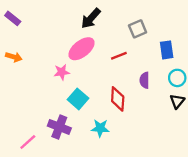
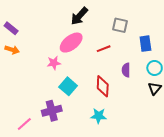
purple rectangle: (13, 18) -> (11, 28), moved
gray square: (138, 29) -> (120, 25), turned 35
purple cross: (59, 127) -> (52, 111), turned -36
cyan star: (100, 128) -> (99, 116), moved

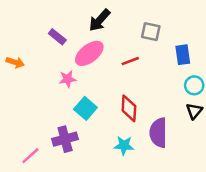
purple rectangle: (11, 28) -> (57, 37), moved
purple semicircle: (126, 70) -> (158, 133), moved, size x1.6

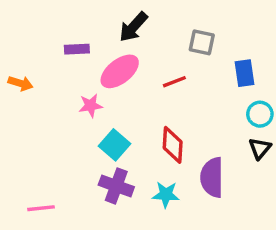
purple rectangle: (57, 37) -> (77, 49), turned -42
purple cross: (65, 139) -> (116, 186), moved, turned 35
pink line: (30, 156) -> (41, 208), turned 36

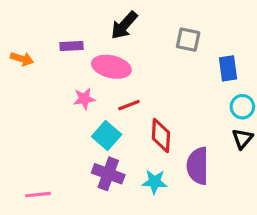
pink ellipse: (120, 71) -> (111, 67), turned 51
red line: (174, 82) -> (129, 105), moved
orange arrow: (20, 83) -> (22, 59), moved

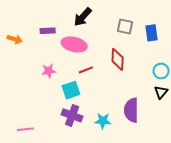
blue rectangle: (228, 68) -> (151, 33), moved
pink star: (84, 99) -> (49, 71), moved
cyan square: (107, 135) -> (71, 90), turned 30
red diamond: (161, 135) -> (118, 59), moved

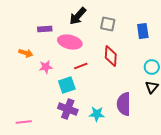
gray square: (125, 26) -> (108, 24), moved
orange arrow: (15, 39) -> (26, 53), moved

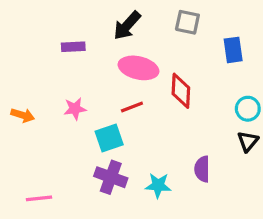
gray square: (108, 24) -> (187, 22), moved
pink ellipse: (70, 42) -> (138, 68), moved
orange arrow: (26, 53) -> (23, 115), moved
purple semicircle: (124, 104) -> (202, 169), size x0.7

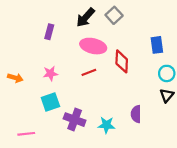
gray square: (187, 22) -> (114, 15), moved, turned 35
purple rectangle: (73, 47) -> (49, 32), turned -72
blue rectangle: (233, 50) -> (157, 45), moved
cyan square: (109, 138) -> (50, 102), moved

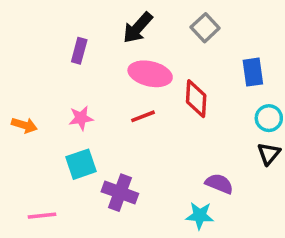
gray square: (114, 15) -> (205, 28), moved
purple semicircle: (136, 114) -> (219, 184), turned 112
cyan star: (106, 125) -> (200, 216), moved

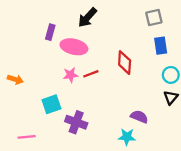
gray square: (205, 28) -> (154, 18), moved, turned 30
pink ellipse: (150, 74) -> (74, 47), moved
pink star: (81, 118) -> (71, 75), moved

